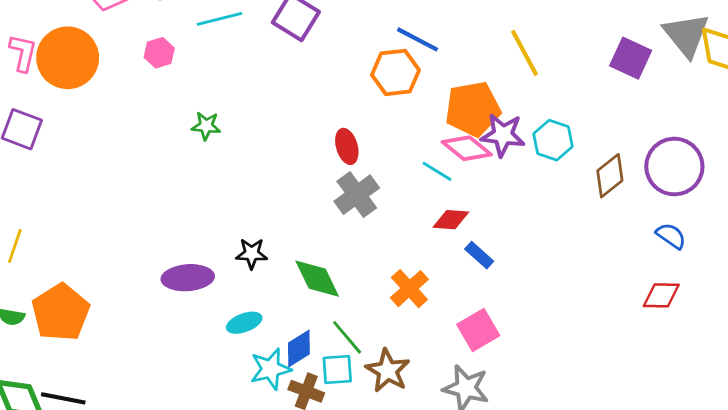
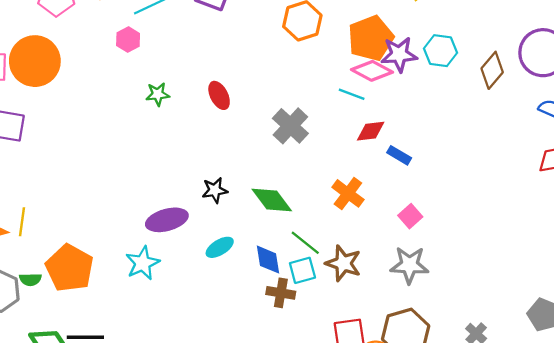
pink hexagon: (159, 53) -> (128, 40), moved
red ellipse: (347, 146) -> (219, 95), moved
pink square: (478, 330) -> (410, 216), size x0.7
blue diamond: (299, 349) -> (268, 260), turned -56
cyan star: (271, 369) -> (143, 263), moved

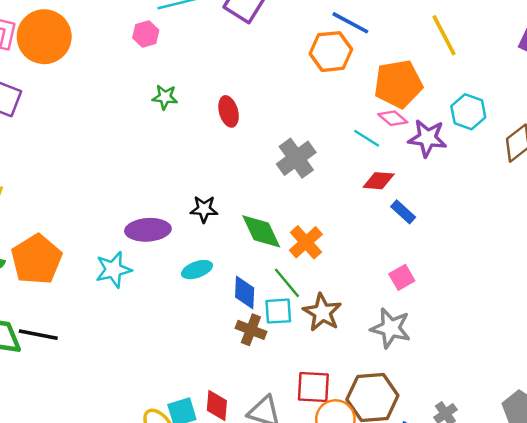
purple star: (399, 54) -> (427, 138), moved
pink diamond: (372, 71) -> (393, 118), size x0.7
orange cross: (348, 193) -> (306, 242), moved

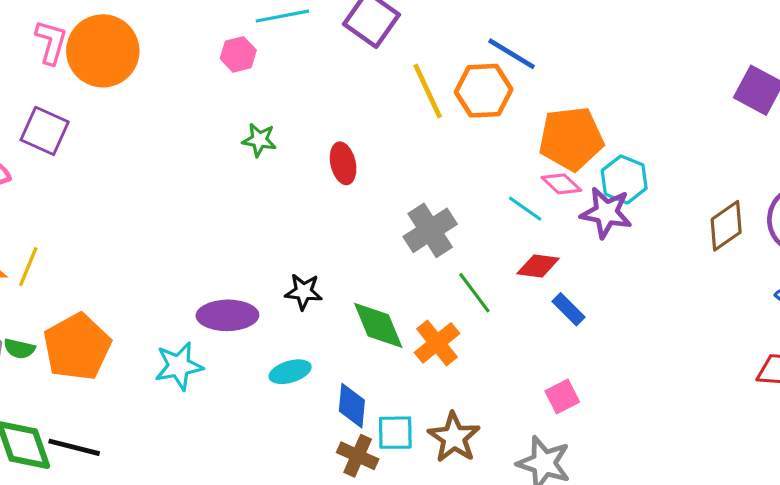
yellow line: (444, 35) -> (428, 91), moved
cyan hexagon: (468, 112) -> (624, 179), moved
green line: (287, 283) -> (474, 293), moved

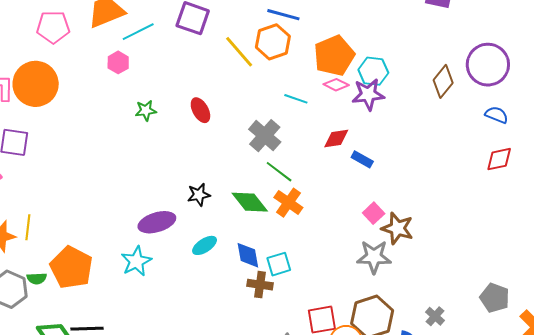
cyan line: (525, 209) -> (296, 99), moved
green line: (474, 293) -> (279, 172), moved
brown star: (454, 437) -> (397, 228), moved

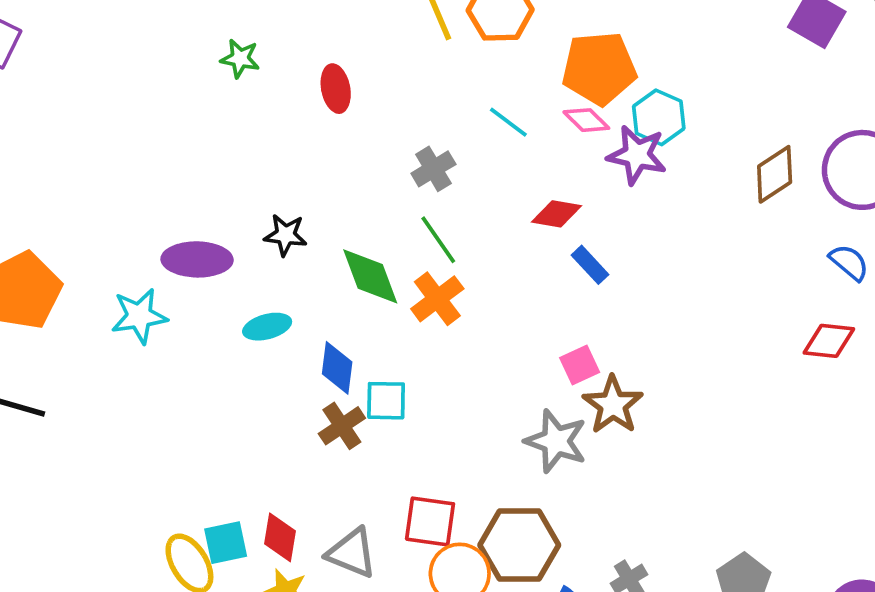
gray cross: (265, 136) -> (433, 169), size x0.7
brown cross: (260, 285) -> (342, 426), turned 30

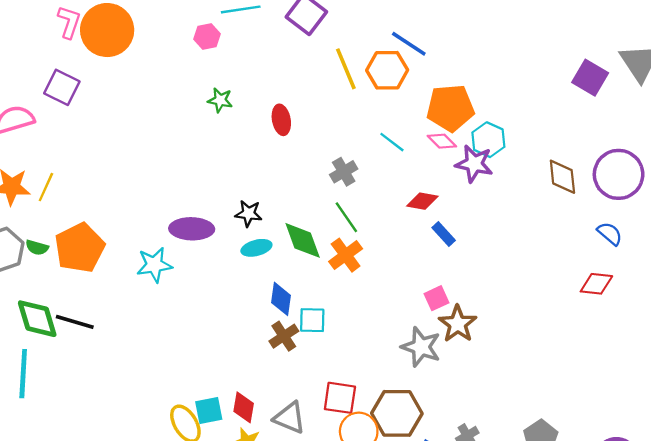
brown diamond: (775, 174) -> (562, 177), turned -63
cyan ellipse: (267, 327) -> (256, 248), moved

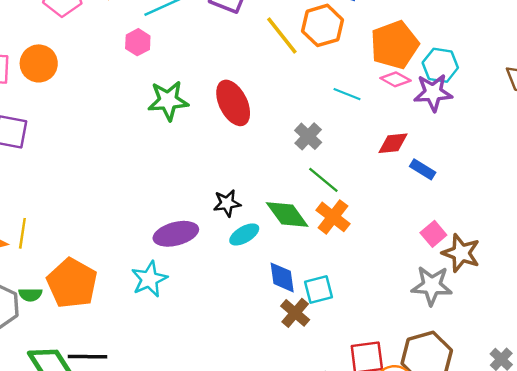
orange circle: (107, 30) -> (39, 63), size x0.7
green star: (220, 100) -> (168, 101), size x1.6
red ellipse: (281, 120) -> (233, 103), size x1.5

